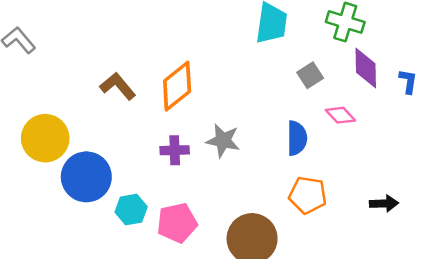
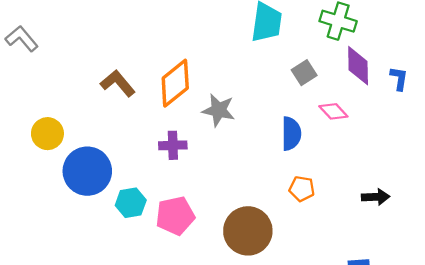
yellow circle: (45, 138) -> (47, 134), size x0.7
gray star: (223, 141) -> (219, 110), moved
orange pentagon: (308, 195) -> (302, 189), size x0.7

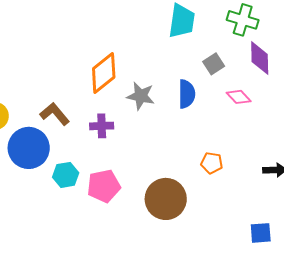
brown L-shape: (118, 83) -> (55, 114), moved
blue semicircle: (291, 134) -> (187, 94), moved

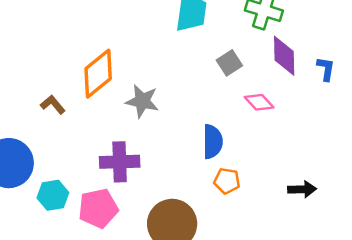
blue semicircle: (187, 94) -> (213, 142), moved
brown L-shape: (55, 114) -> (53, 105), moved, size x0.7
purple cross: (102, 126) -> (120, 162), moved, size x1.4

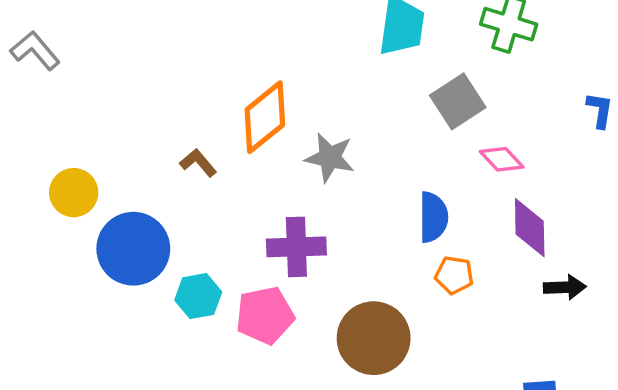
purple diamond: (284, 56) -> (530, 228), moved
gray square: (229, 63) -> (458, 101), size x1.4

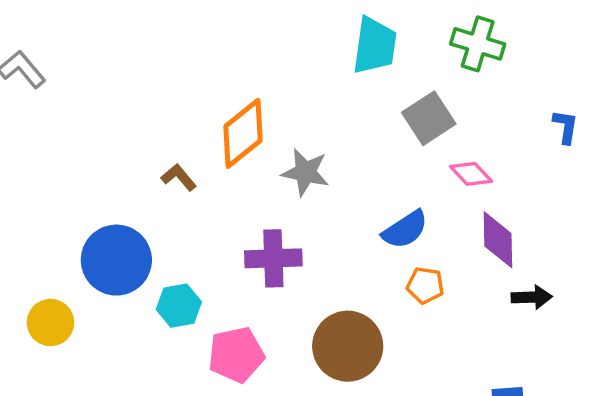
yellow circle: (74, 193) -> (50, 323), moved
blue semicircle: (433, 217) -> (405, 230), turned 57
pink pentagon: (265, 315) -> (236, 355), moved

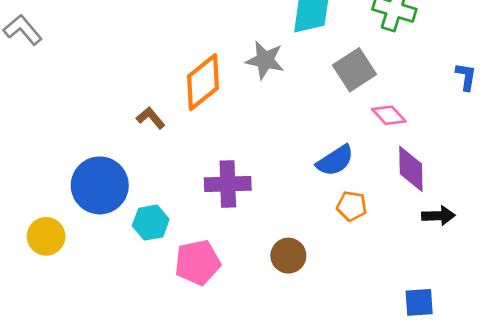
gray star: (305, 172) -> (265, 60), moved
brown circle: (348, 346) -> (288, 256), size x0.6

